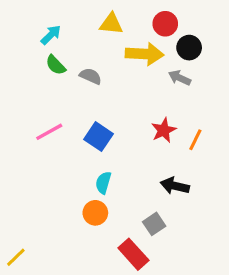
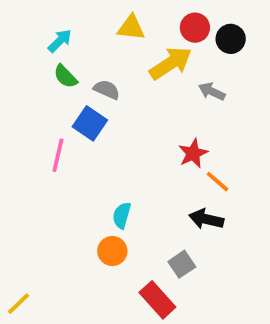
black circle: (189, 48) -> (231, 39), moved
yellow arrow: (145, 54) -> (171, 63), turned -36
pink line: (49, 132) -> (58, 155), turned -48
blue square: (99, 137) -> (90, 123), moved
orange line: (195, 140) -> (217, 182), moved, turned -75

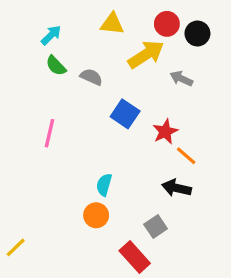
blue square: (90, 123) -> (125, 114), moved
yellow line: (18, 304) -> (16, 247), moved

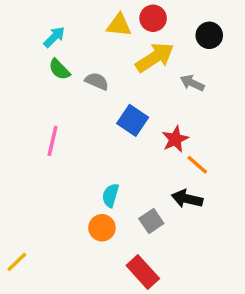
red circle: (167, 24) -> (153, 18), moved
gray square: (156, 227) -> (151, 221), moved

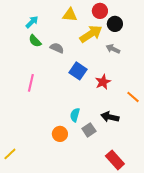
red circle: (153, 18) -> (100, 11), moved
black circle: (209, 35) -> (115, 24), moved
orange line: (197, 165) -> (133, 97), moved
cyan semicircle: (110, 195) -> (75, 115), moved
red rectangle: (143, 272) -> (115, 160), moved

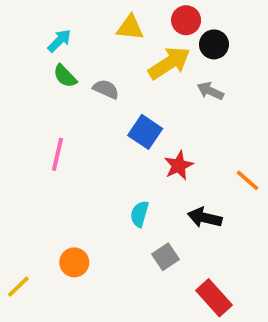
red star: (103, 82) -> (179, 165), moved
gray square: (89, 130) -> (166, 257), moved
orange circle: (60, 134) -> (74, 262), moved

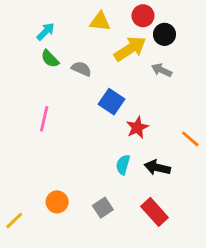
cyan semicircle: (139, 214) -> (123, 165), moved
gray square: (166, 257) -> (103, 208), moved
red rectangle: (214, 298) -> (154, 212), moved

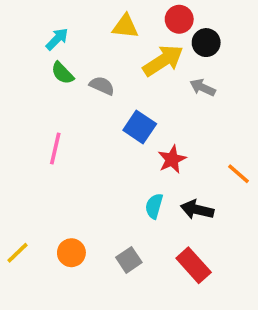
yellow line: (14, 221) -> (18, 253), moved

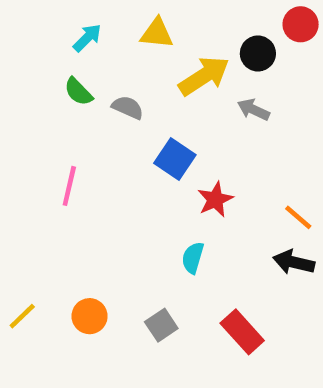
red circle: (179, 19) -> (301, 24), moved
cyan arrow: (57, 39) -> (87, 38), moved
black arrow: (197, 210) -> (294, 262), moved

